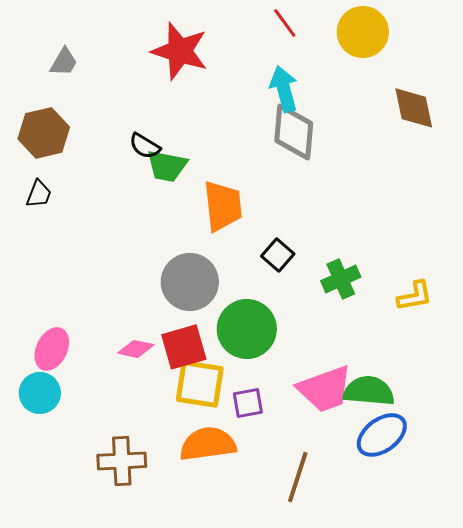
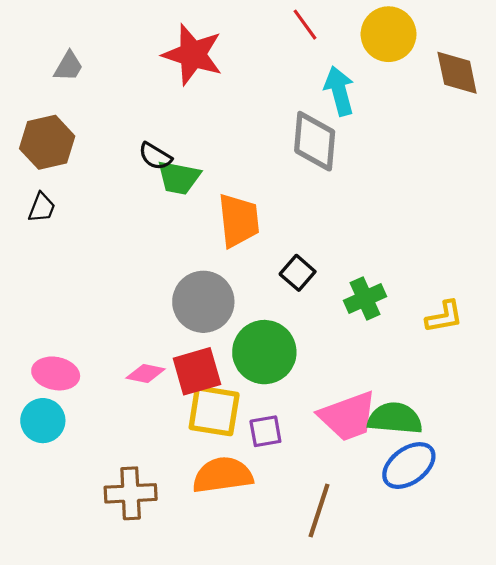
cyan arrow: (284, 89) -> (339, 91), moved
brown diamond: (414, 108) -> (457, 73), moved
pink ellipse: (52, 349) -> (56, 373), turned 75

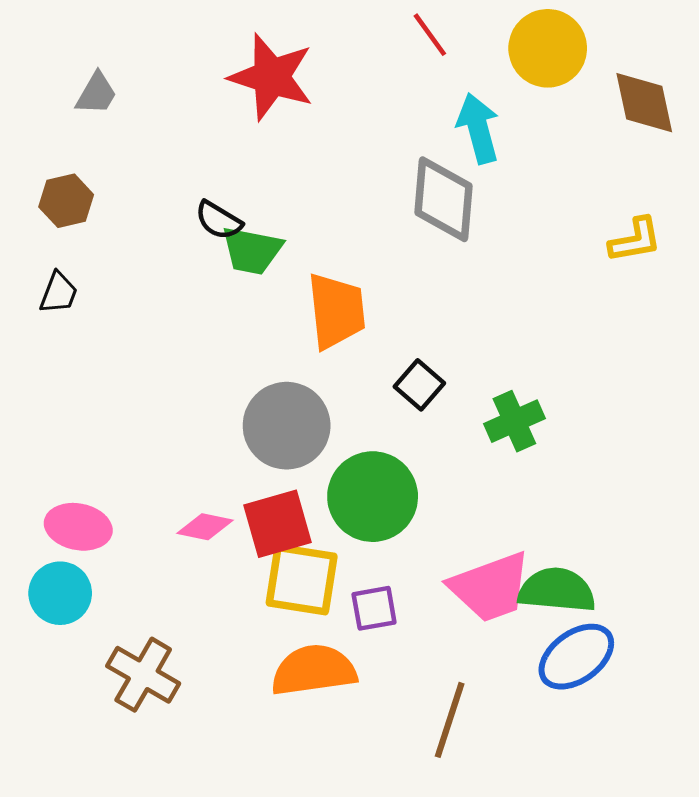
brown hexagon: (47, 142) -> (66, 201), size x0.7
yellow L-shape: (444, 317) -> (635, 240), moved
brown cross: (131, 493) -> (143, 675), moved, turned 33

